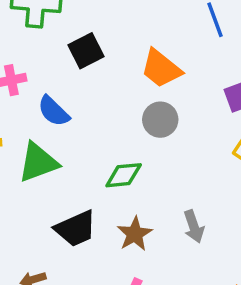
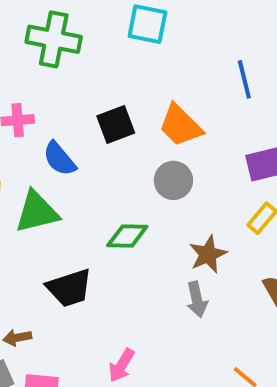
black square: (86, 51) -> (116, 125), moved
brown star: (135, 234) -> (208, 254), moved

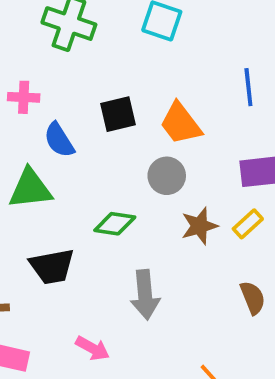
brown star: (208, 254) -> (199, 226), moved
gray arrow: (197, 300) -> (145, 295), moved, size x1.4
pink arrow: (121, 365) -> (92, 348), turned -100

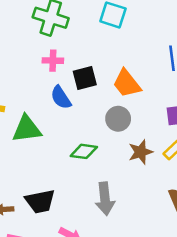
pink cross: (24, 97) -> (53, 61), moved
blue semicircle: (59, 140) -> (61, 98), moved
black trapezoid: (52, 266) -> (40, 201), moved

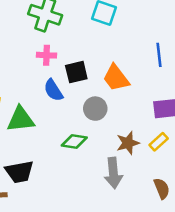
gray circle: (118, 119) -> (95, 109), moved
gray arrow: (105, 199) -> (113, 173), moved
black trapezoid: (40, 201) -> (19, 172), moved

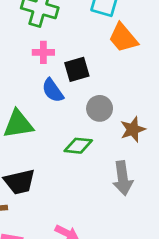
orange trapezoid: (116, 78) -> (123, 38), moved
brown star: (128, 143) -> (133, 129), moved

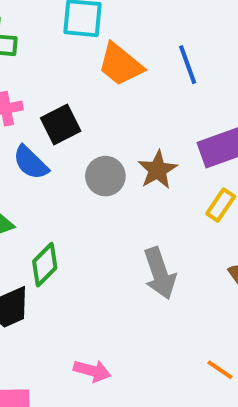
brown star: (133, 129) -> (158, 170), moved
green diamond: (78, 146) -> (45, 265), moved, turned -40

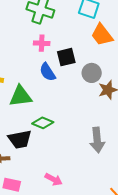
gray circle: (105, 176) -> (92, 73), moved
green diamond: (45, 265) -> (43, 123), turned 55

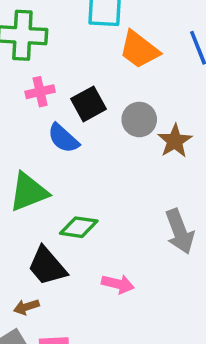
black trapezoid: (20, 139) -> (47, 266), turned 75
pink arrow: (54, 179) -> (118, 284), moved

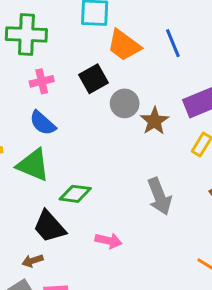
black square: (88, 104) -> (94, 79), moved
blue semicircle: (63, 138) -> (43, 123), moved
green triangle: (29, 192) -> (33, 165), turned 45

